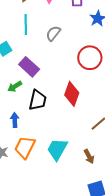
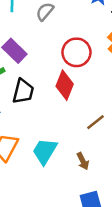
red circle: (90, 58) -> (76, 52), moved

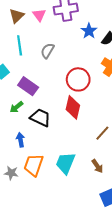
black trapezoid: (23, 91) -> (40, 118), turned -70

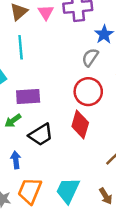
gray semicircle: (48, 51) -> (90, 57), moved
purple rectangle: (28, 86) -> (28, 96), turned -42
black trapezoid: (40, 118) -> (41, 135), turned 120

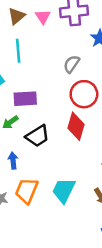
gray semicircle: (90, 57) -> (72, 64), moved

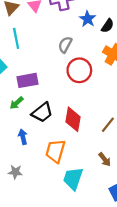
red diamond: (76, 126) -> (73, 119), moved
cyan trapezoid: (64, 190) -> (73, 179), moved
orange trapezoid: (27, 191) -> (55, 151), moved

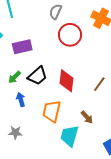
green arrow: (17, 103) -> (14, 77), moved
brown arrow: (105, 160) -> (87, 117), moved

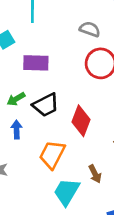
gray semicircle: (56, 12) -> (90, 29), turned 70

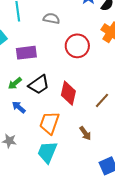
gray semicircle: (90, 29) -> (51, 19), moved
blue arrow: (17, 130) -> (19, 107), turned -40
cyan trapezoid: (67, 192) -> (47, 152), moved

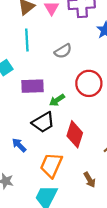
gray semicircle: (51, 19) -> (63, 51), turned 133
green arrow: (15, 83) -> (57, 100), moved

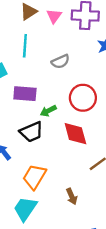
red diamond: (75, 134) -> (75, 134), moved, turned -40

